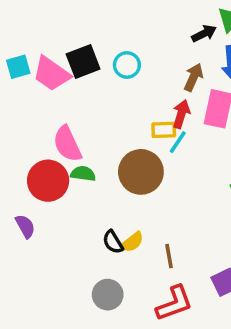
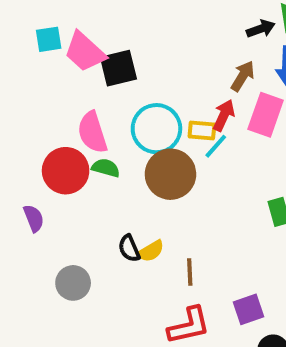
black square: (83, 61) -> (118, 68), moved
cyan circle: (127, 65) -> (156, 129), moved, size x1.6
gray circle: (108, 295) -> (73, 283), moved

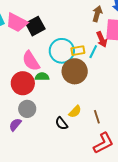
red arrow: (224, 115) -> (102, 39), moved, turned 147
yellow rectangle: (202, 130) -> (78, 51), moved
purple semicircle: (34, 218) -> (15, 125), moved, turned -104
black semicircle: (129, 248) -> (61, 123), moved
gray circle: (73, 283) -> (27, 109), moved

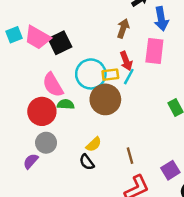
brown arrow: (97, 14) -> (123, 28), moved
red arrow: (102, 39) -> (126, 61), moved
yellow semicircle: (75, 112) -> (94, 144), moved

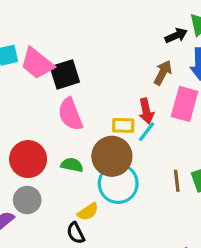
brown arrow: (123, 28) -> (163, 73), moved
cyan circle: (91, 74) -> (118, 183), moved
pink semicircle: (53, 85) -> (70, 114), moved
green semicircle: (66, 104) -> (72, 165), moved
brown line: (130, 156) -> (177, 181), moved

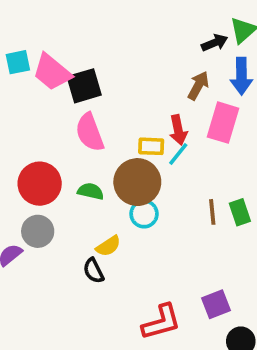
cyan circle: (118, 183) -> (144, 214), size x0.6

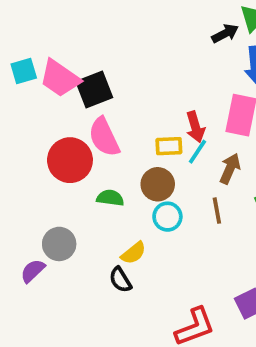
brown arrow: (198, 86) -> (230, 169), moved
brown circle: (137, 182) -> (158, 184), size x0.7
red circle: (40, 184) -> (70, 160), moved
brown line: (212, 212) -> (217, 211), moved

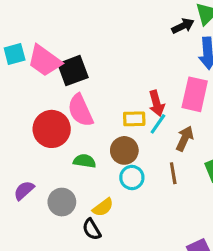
gray circle: (59, 244) -> (62, 202), moved
purple semicircle: (33, 271) -> (24, 190), moved

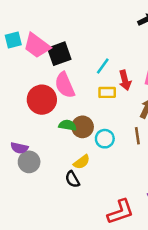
cyan line: (158, 124) -> (103, 66), moved
brown circle: (124, 150) -> (83, 127), moved
purple semicircle: (24, 190) -> (19, 148), turned -126
gray circle: (62, 202) -> (29, 162), moved

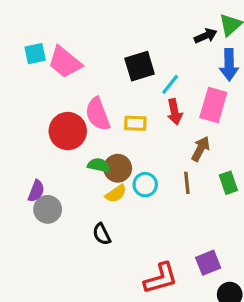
black square: (59, 54) -> (140, 66), moved
cyan line: (103, 66) -> (170, 84), moved
yellow rectangle: (107, 92) -> (135, 123), moved
purple semicircle: (19, 148) -> (36, 191), turned -84
yellow semicircle: (82, 162) -> (116, 194), moved

